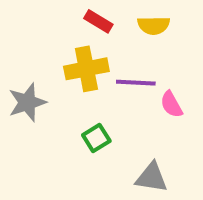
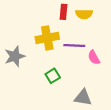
red rectangle: (98, 21) -> (64, 12), moved, turned 64

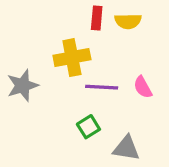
purple line: (74, 45) -> (102, 87), moved
green square: (53, 76) -> (88, 127), moved

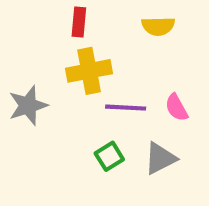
red rectangle: (97, 18) -> (79, 22), moved
gray triangle: (126, 148) -> (160, 158), moved, turned -36

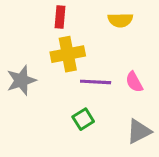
gray triangle: (160, 158) -> (139, 131), moved

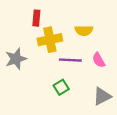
red rectangle: (60, 17) -> (36, 18), moved
yellow semicircle: (120, 20) -> (84, 31), moved

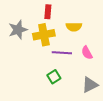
red rectangle: (36, 18) -> (48, 12), moved
gray star: (16, 59) -> (18, 30), moved

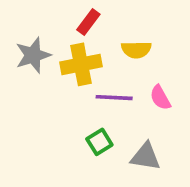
red rectangle: (48, 12) -> (88, 22), turned 32
gray triangle: (90, 85) -> (146, 157), moved, turned 36

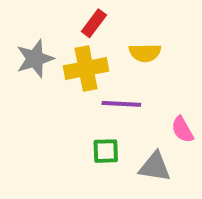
pink semicircle: (160, 98) -> (182, 129), moved
green square: (99, 142) -> (106, 151), turned 30

